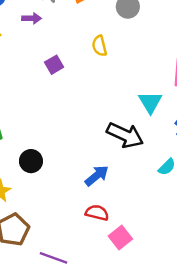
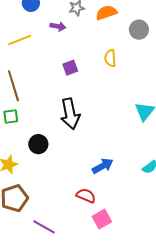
black arrow: (125, 135) -> (70, 114), moved, turned 44
blue arrow: (97, 176) -> (103, 166), moved

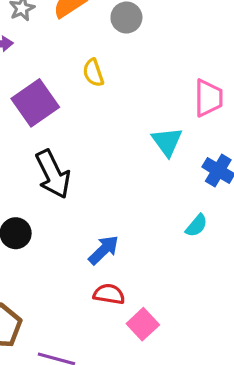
purple square: (70, 68) -> (35, 103), size x1.8
blue arrow: (103, 166) -> (104, 250), moved

